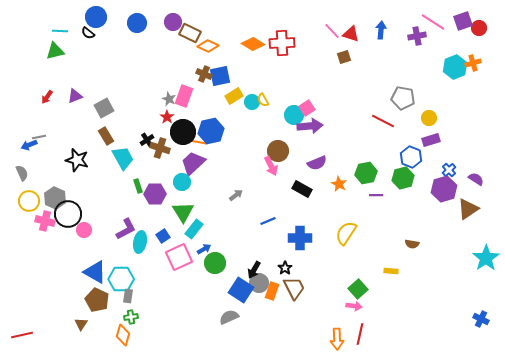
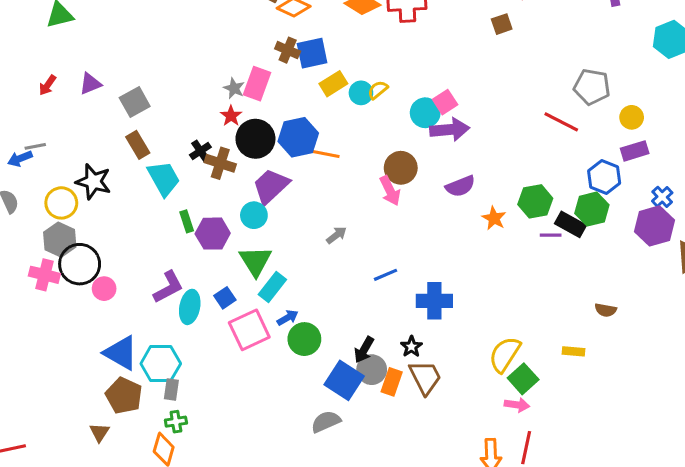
yellow semicircle: (263, 100) -> (378, 90), turned 80
orange line: (198, 142) -> (326, 154), moved
black rectangle: (302, 189) -> (570, 224), moved
yellow circle: (29, 201) -> (61, 203), moved
yellow semicircle: (346, 233) -> (505, 354), moved

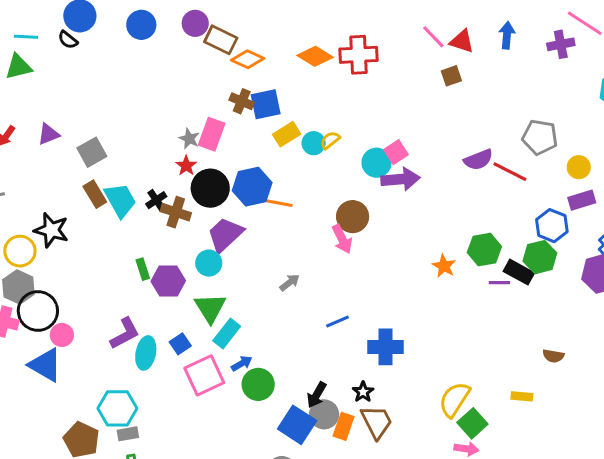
cyan trapezoid: (164, 178) -> (120, 200), moved
purple semicircle: (460, 186) -> (478, 160), moved
blue triangle: (121, 353) -> (45, 365), moved
gray rectangle: (171, 390) -> (128, 434), turned 72

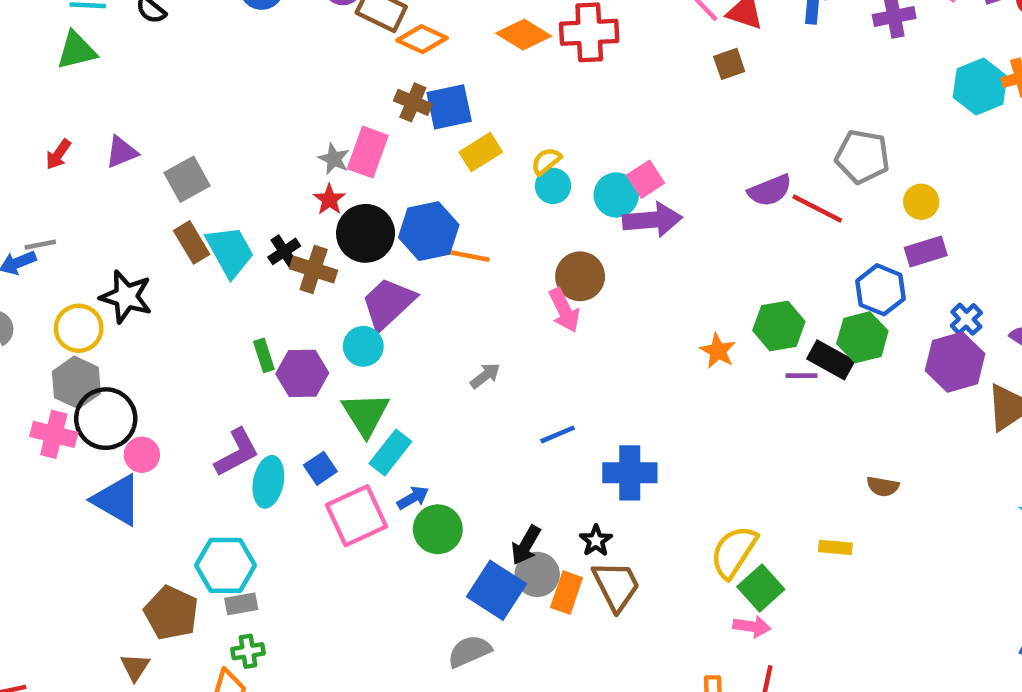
cyan circle: (314, 143) -> (553, 186), moved

